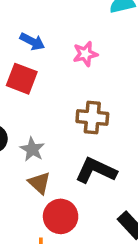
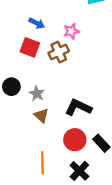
brown cross: (92, 117) -> (59, 52), moved, turned -30
red circle: (61, 216) -> (75, 140), moved

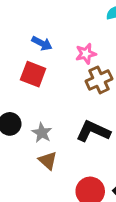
brown cross: (59, 52) -> (99, 80), moved
black L-shape: (78, 107) -> (93, 131), moved

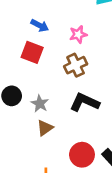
brown cross: (99, 80) -> (76, 65), moved
brown triangle: (48, 161) -> (45, 128), turned 42

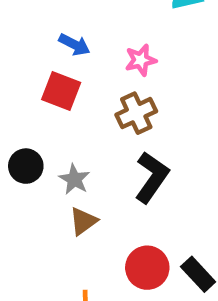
black L-shape: (85, 102) -> (152, 177), turned 100

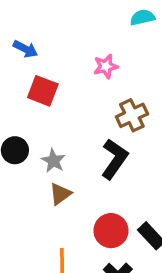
blue arrow: (74, 45) -> (25, 49), moved
brown cross: (136, 113) -> (132, 115), moved

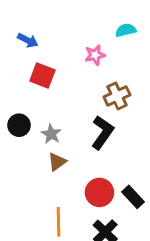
cyan semicircle: (142, 17) -> (126, 30), moved

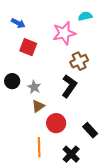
pink star: (95, 55) -> (64, 33), size x1.6
red circle: (99, 192) -> (56, 123), moved

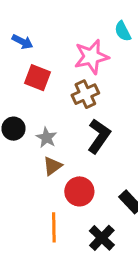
cyan semicircle: (85, 16) -> (123, 31), turned -104
brown cross: (79, 61) -> (85, 94), moved

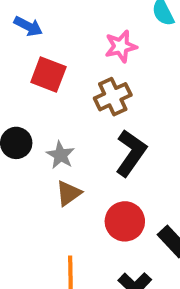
pink star: (91, 57) -> (121, 46), size x0.7
red circle: (79, 191) -> (125, 221), moved

